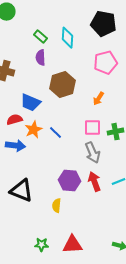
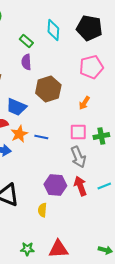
cyan diamond: (68, 38) -> (53, 30), moved
blue line: (56, 133) -> (41, 137), turned -32

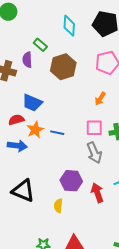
green rectangle: (26, 41) -> (40, 45), moved
purple semicircle: (26, 62) -> (27, 60), moved
brown hexagon: (48, 89) -> (63, 67), moved
red arrow: (80, 186) -> (97, 193), moved

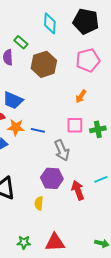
orange star: (35, 130) -> (16, 127), turned 30
gray arrow: (94, 153) -> (62, 150), moved

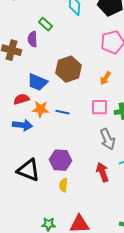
brown hexagon: (44, 64) -> (68, 69), moved
gray arrow: (62, 150) -> (107, 139), moved
purple hexagon: (52, 178) -> (60, 160), moved

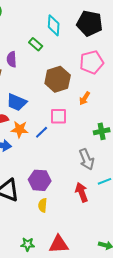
green rectangle: (45, 24) -> (36, 44), moved
brown hexagon: (68, 69) -> (58, 79), moved
pink square: (99, 107) -> (59, 116), moved
blue line: (62, 112) -> (42, 132), turned -56

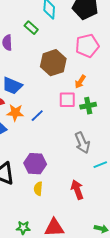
pink square: (59, 116) -> (67, 100), moved
green cross: (102, 131) -> (88, 106), moved
red arrow: (82, 192) -> (77, 190), moved

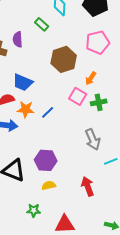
pink square: (67, 100) -> (78, 96), turned 30
yellow semicircle: (38, 189) -> (49, 185), turned 72
green star: (23, 228) -> (34, 210), moved

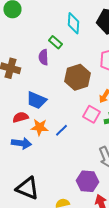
purple semicircle: (18, 39) -> (43, 57), moved
purple hexagon: (46, 160) -> (87, 181), moved

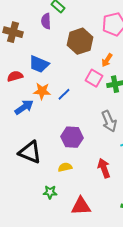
red semicircle: (20, 117) -> (15, 76), moved
blue arrow: (21, 143) -> (24, 107), turned -42
purple hexagon: (87, 181) -> (72, 137), moved

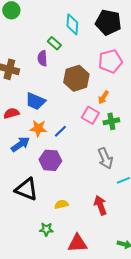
purple hexagon: (72, 137) -> (50, 160), moved

